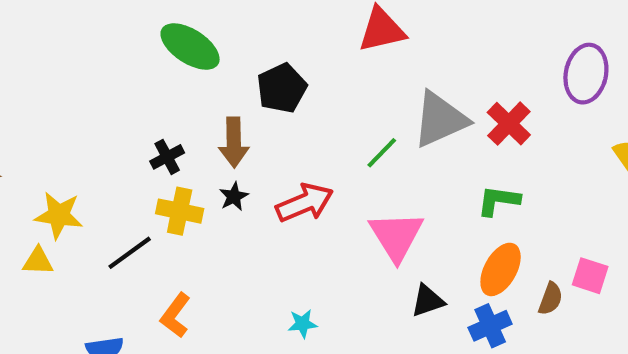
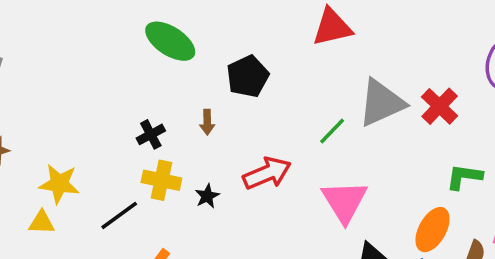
brown arrow: (234, 142) -> (207, 122), size x0.6
black star: (234, 197) -> (207, 196), moved
green L-shape: (498, 201) -> (464, 177), moved

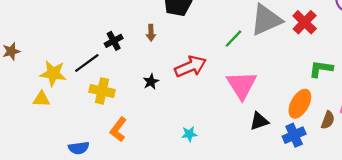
yellow cross: (161, 180) -> (102, 91), moved
black line: (119, 215) -> (87, 63), moved

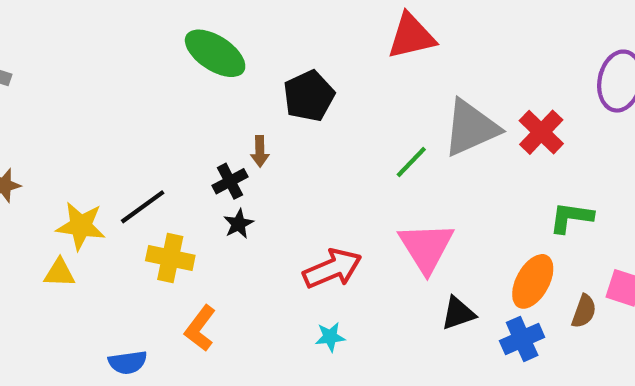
black cross: (114, 41) -> (230, 181), moved
red arrow: (190, 66) -> (332, 269), moved
black star: (151, 82) -> (239, 224), moved

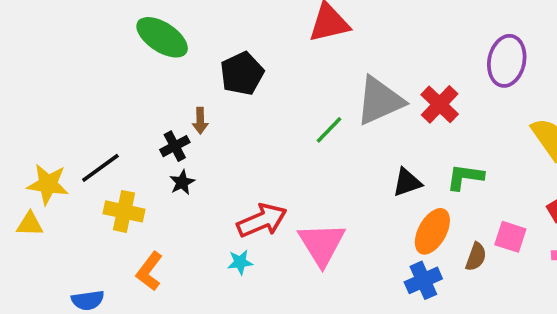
pink triangle: (426, 247) -> (322, 244), moved
black triangle: (458, 313) -> (407, 182), moved
cyan star: (330, 337) -> (240, 262), moved

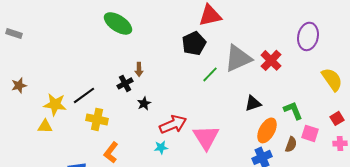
black pentagon: (242, 74) -> (194, 43), moved
green L-shape: (465, 177) -> (293, 110), moved, turned 60
black star: (182, 182) -> (144, 103), moved

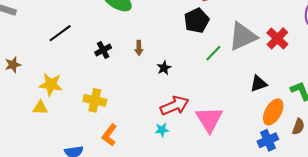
black cross: (125, 83) -> (103, 50), moved
black line: (84, 95) -> (60, 33), moved
black star: (144, 103) -> (164, 68), moved

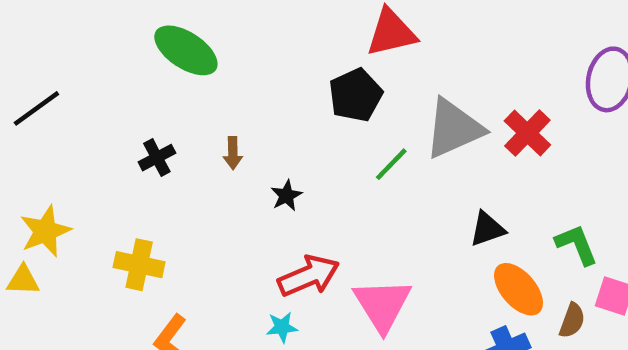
black line: (60, 33) -> (36, 108), moved
yellow star: (51, 85) -> (45, 231), turned -30
orange ellipse: (273, 112) -> (519, 289), turned -70

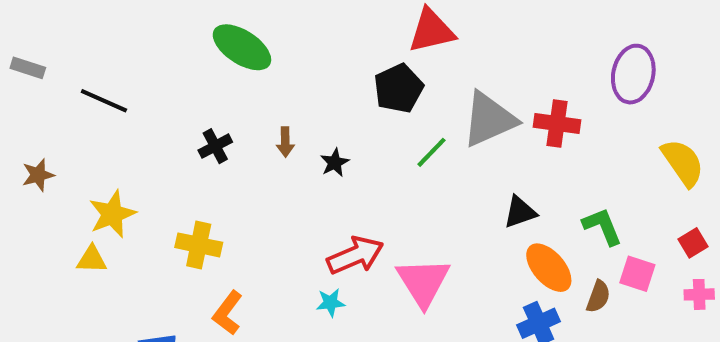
black line: (36, 108) -> (104, 101), turned 60
red cross: (527, 133) -> (557, 123), turned -36
black star: (286, 195) -> (335, 163), moved

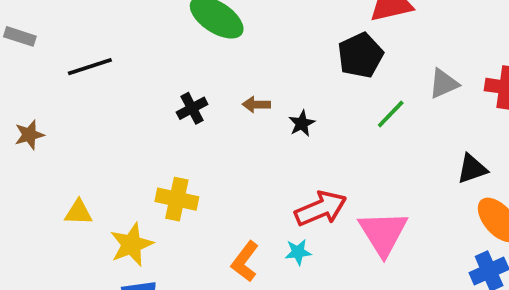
black line: (104, 101) -> (90, 67), turned -42
gray triangle: (489, 119) -> (444, 84), size x0.6
brown arrow: (285, 142) -> (256, 104), turned 92
yellow star: (112, 214) -> (132, 245), moved
orange L-shape: (228, 313) -> (245, 262), moved

